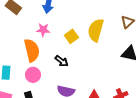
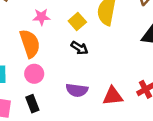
black arrow: (61, 61) -> (79, 48), moved

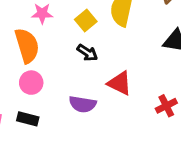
red triangle: (113, 96) -> (120, 83), moved, turned 30
black rectangle: (32, 104) -> (28, 119), turned -56

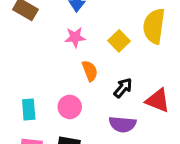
orange semicircle: (27, 46) -> (90, 71), moved, size x0.6
black arrow: (87, 53) -> (123, 88), moved, turned -80

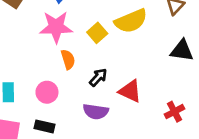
yellow semicircle: (154, 26) -> (131, 21), turned -124
pink star: (75, 37) -> (56, 27), size x1.6

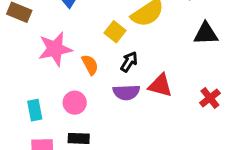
pink star: (56, 27) -> (55, 49), moved
black arrow: (98, 77) -> (129, 62), moved
purple semicircle: (96, 112) -> (126, 92), moved

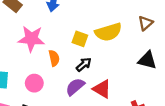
yellow square: (115, 32) -> (80, 39), turned -35
purple semicircle: (126, 92) -> (75, 87), turned 126

